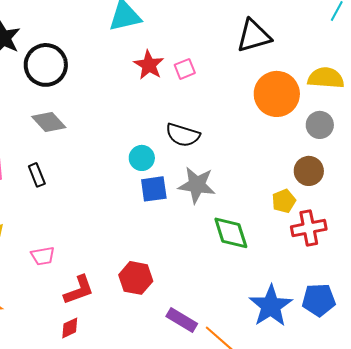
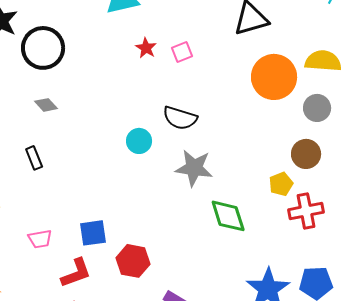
red star: (149, 65) -> (146, 48), size x0.7
gray diamond: (49, 122) -> (46, 105), size x0.7
blue square: (154, 189) -> (93, 233), moved

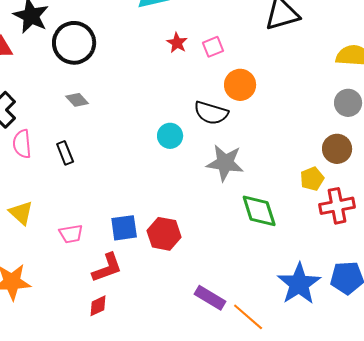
orange circle: (274, 77) -> (240, 85), moved, size x0.7
red hexagon: (133, 261) -> (164, 234), moved

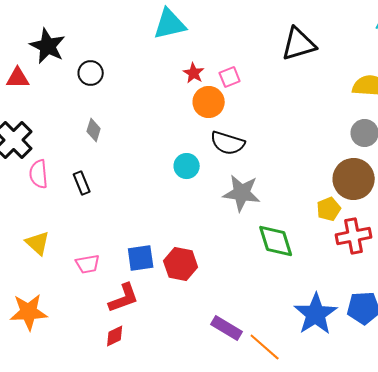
black circle: (74, 43) -> (91, 73), size x0.6
orange circle: (240, 85) -> (209, 102), moved
gray diamond: (77, 100) -> (94, 130), turned 60
brown circle: (337, 149) -> (354, 179), size x1.4

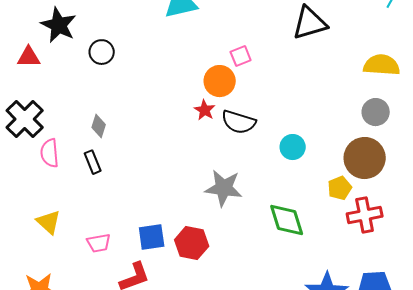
red star: (194, 73) -> (205, 110), moved
gray diamond: (94, 130) -> (99, 126), moved
cyan circle: (187, 166) -> (293, 147), moved
gray star: (242, 193) -> (224, 188), moved

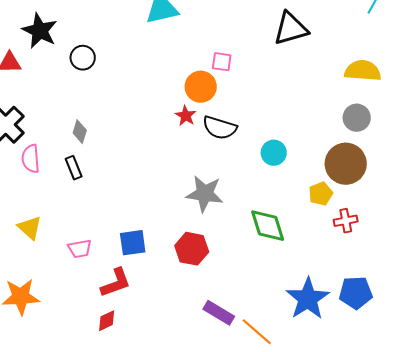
pink square: (241, 56) -> (222, 62), turned 30
red cross: (365, 215) -> (346, 221), size x0.7
red hexagon: (192, 243) -> (192, 249), moved

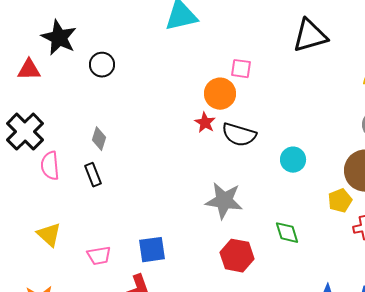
green diamond: (268, 226) -> (287, 233), size x0.7
red hexagon: (192, 249) -> (237, 256), moved

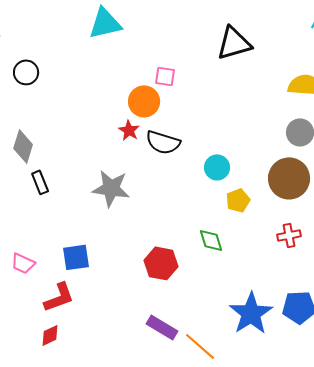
gray diamond: (99, 139) -> (23, 146), size x1.4
black rectangle: (93, 175) -> (40, 182), moved
gray star: (224, 201) -> (111, 188), moved
yellow pentagon: (340, 201) -> (238, 200), moved
pink trapezoid: (99, 256) -> (23, 263), turned 35

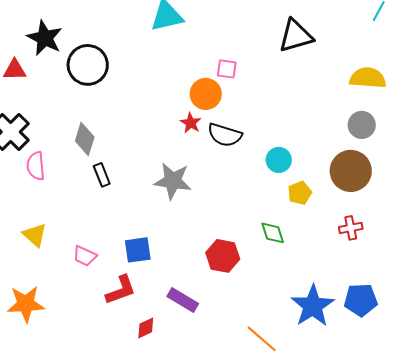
black circle: (26, 72) -> (88, 65), size x1.6
purple rectangle: (162, 327) -> (183, 300), moved
red diamond: (50, 335) -> (146, 328), moved

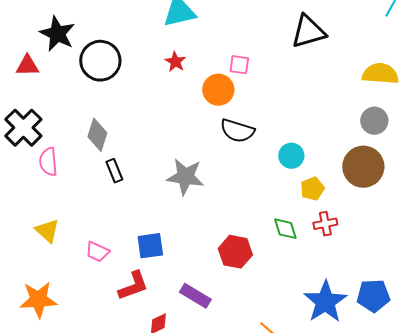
red star: (191, 123) -> (175, 62), moved
red cross: (351, 228) -> (325, 224), moved

